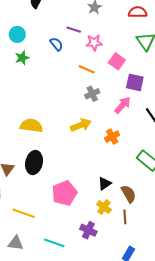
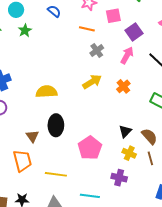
pink square: (117, 61) -> (113, 16), turned -35
purple square: (135, 82) -> (134, 32), turned -36

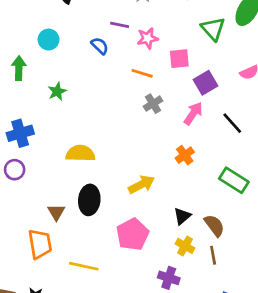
green star: (25, 30) -> (57, 91), moved
yellow arrow: (92, 82) -> (141, 184), moved

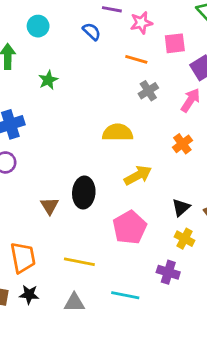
yellow semicircle: (80, 153) -> (118, 132), moved
orange trapezoid: (40, 244) -> (23, 258), moved

